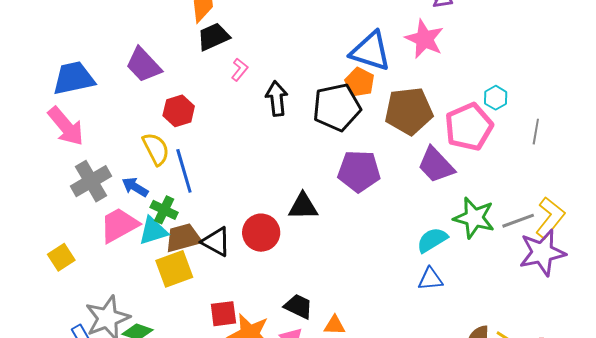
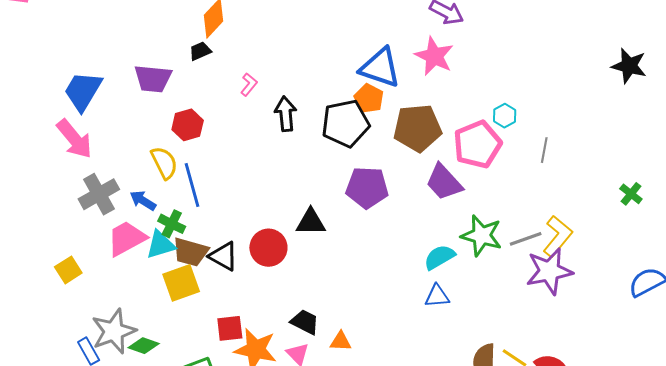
black trapezoid: (213, 37) -> (200, 51), moved, size x0.7
purple trapezoid: (144, 65) -> (153, 79), turned -42
blue trapezoid: (74, 78) -> (83, 91), turned -48
brown trapezoid: (183, 238) -> (190, 252), turned -150

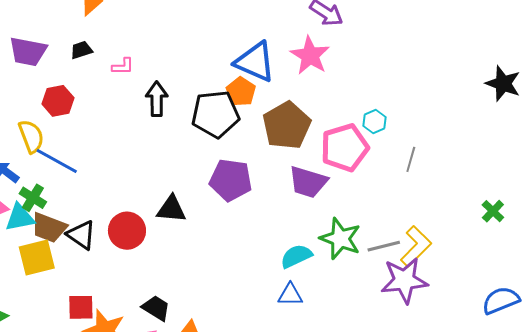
black trapezoid: (200, 51) -> (81, 50), moved
pink L-shape: (249, 84) -> (123, 66), turned 45
brown pentagon: (418, 128) -> (287, 125), turned -30
purple trapezoid: (444, 182) -> (308, 182), turned -36
blue line: (192, 185) -> (57, 161), turned -51

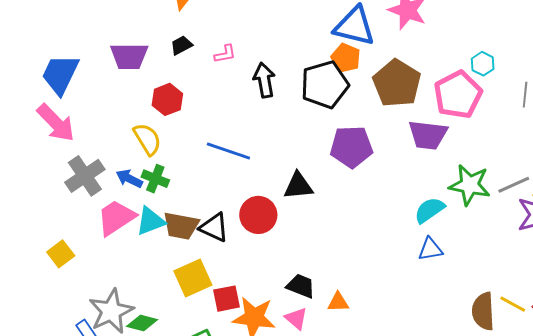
blue line: (57, 161) -> (228, 151), moved
green cross: (33, 198) -> (155, 179), moved
yellow square: (37, 257) -> (193, 278), moved

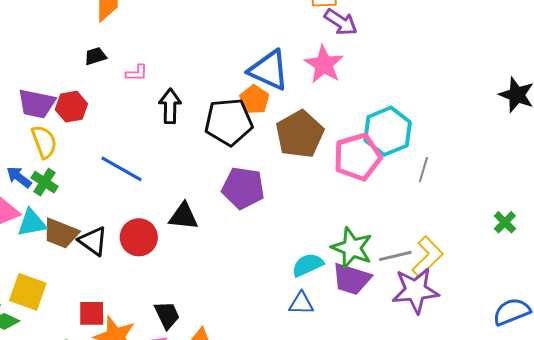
purple trapezoid: (129, 56) -> (36, 104), moved
cyan hexagon: (483, 64) -> (388, 131), size x2.0
purple trapezoid: (428, 135) -> (351, 279), moved
yellow square: (193, 278) -> (28, 292), moved, turned 33
black trapezoid: (301, 286) -> (167, 315), turned 32

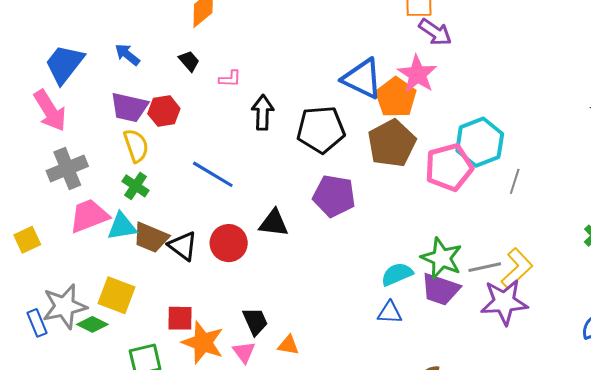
black trapezoid: (95, 56) -> (189, 61), turned 65
orange pentagon: (254, 100) -> (396, 97), moved, size x1.4
blue arrow: (19, 177) -> (127, 55), moved

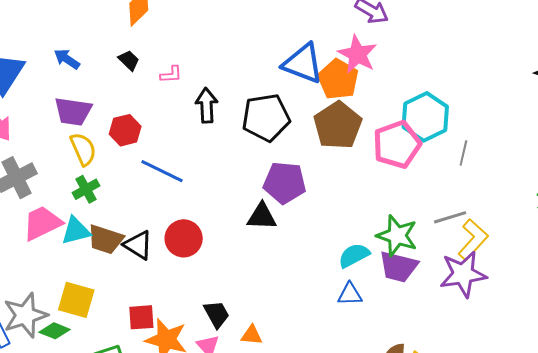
red hexagon: (164, 111) -> (125, 130), moved
green cross: (136, 186) -> (86, 189), turned 32
black triangle: (274, 223) -> (262, 216), moved
gray line: (485, 267) -> (450, 217), moved

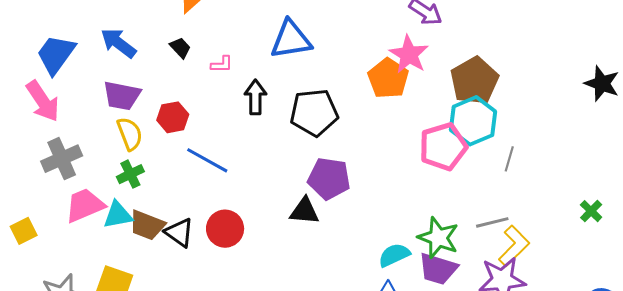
blue arrow: (67, 59) -> (118, 43), size x1.4
blue triangle: (303, 63) -> (291, 40), moved, turned -33
brown pentagon: (338, 125) -> (474, 81), moved

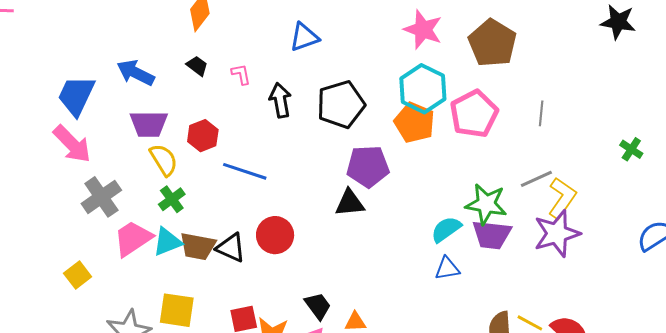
blue triangle: (291, 40) -> (304, 37), size x0.7
pink L-shape: (222, 64) -> (241, 74), turned -90
orange pentagon: (388, 78) -> (414, 123), moved
cyan hexagon: (473, 121) -> (423, 89), moved

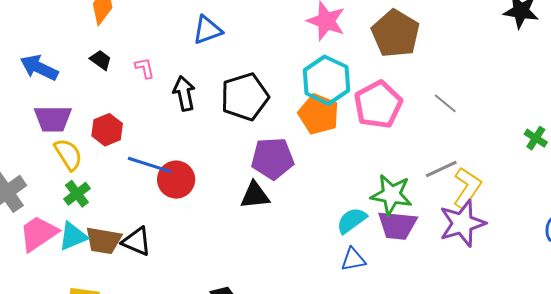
gray line: (541, 113) -> (445, 103), turned -55
red circle: (275, 235) -> (176, 180), moved

